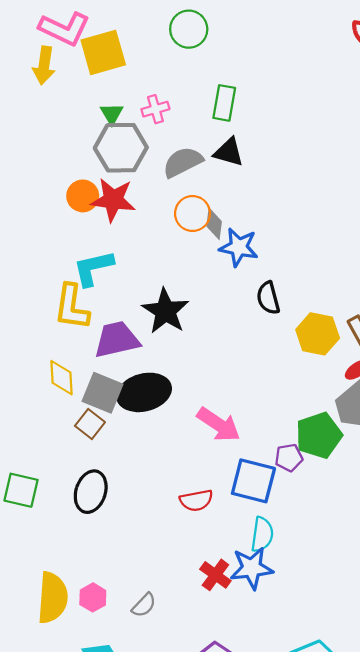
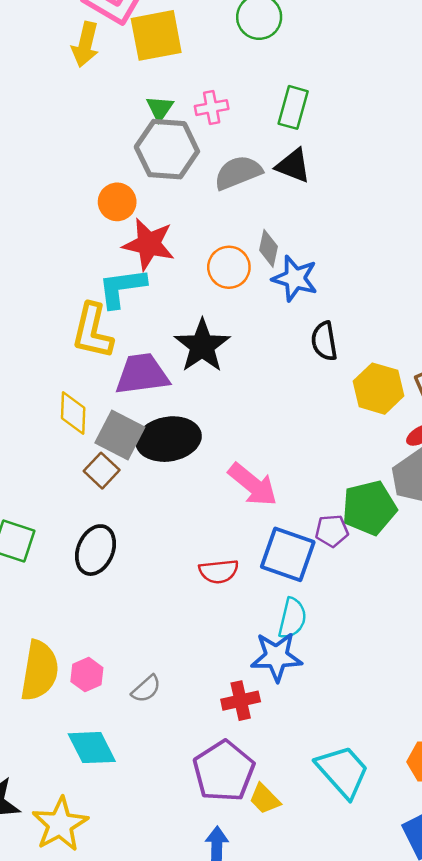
red star: (113, 200) -> (149, 244), moved
orange circle: (193, 214) -> (229, 267), moved
red cross: (215, 575) -> (241, 701), moved, turned 36

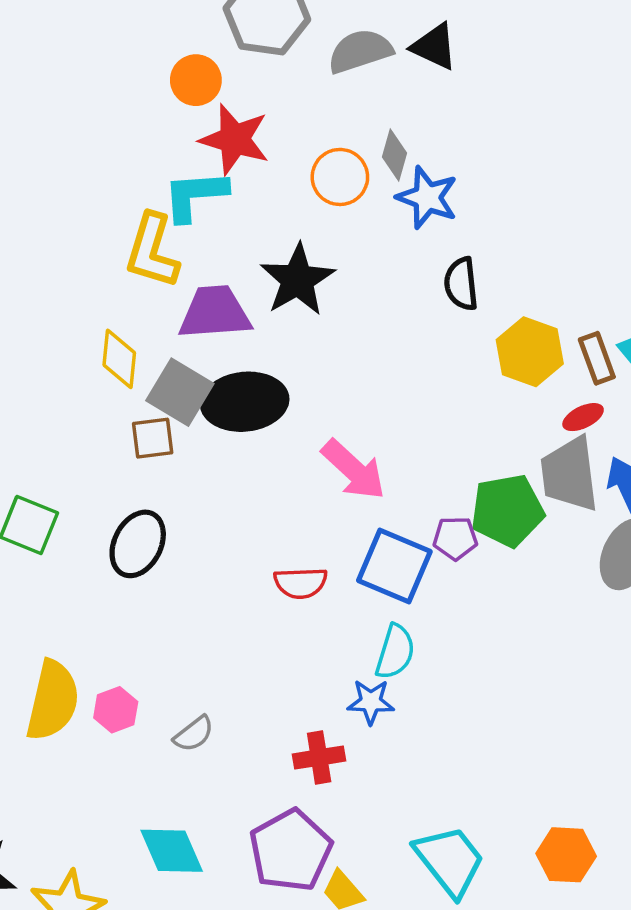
brown square: (102, 471) -> (153, 438), turned 36
blue star: (276, 657) -> (371, 702), size x0.7
cyan diamond: (92, 748) -> (172, 851), moved

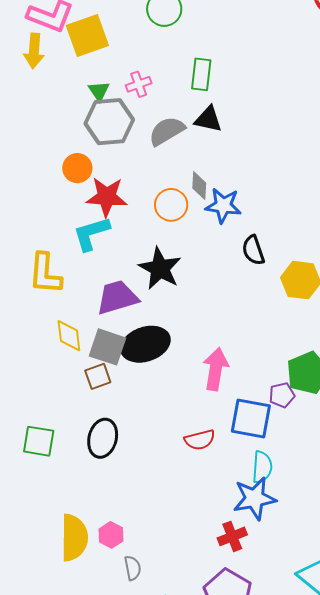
yellow L-shape: (152, 251) -> (45, 274), moved
pink arrow: (354, 470) -> (216, 369), turned -111
blue star: (371, 702) -> (255, 498), size x1.6
gray semicircle: (194, 734) -> (133, 568), moved, turned -50

